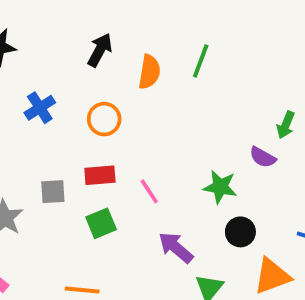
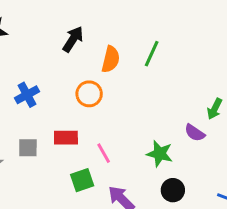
blue cross: (40, 108) -> (27, 95), moved
orange circle: (104, 119) -> (89, 94), moved
green square: (101, 223) -> (82, 180), moved

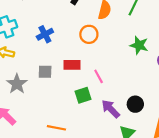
green star: (160, 154) -> (139, 45), moved
black circle: (173, 190) -> (135, 104), moved

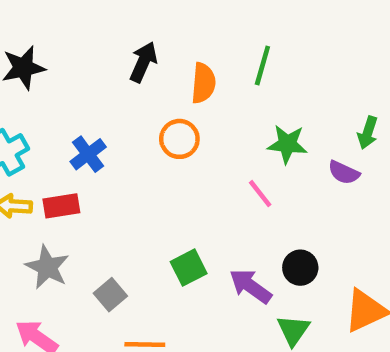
red rectangle: (72, 65) -> (61, 206), moved
gray square: (45, 72) -> (110, 295), moved, turned -32
pink line: (99, 76) -> (260, 194), moved

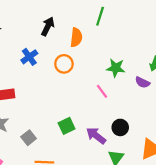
green line: (262, 66) -> (100, 16), moved
blue cross: (88, 154) -> (29, 57), moved

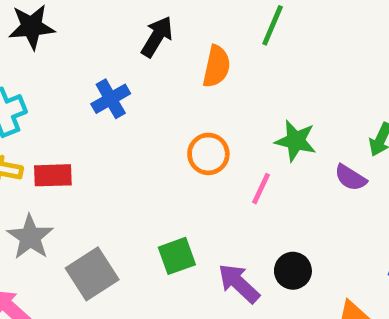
orange circle: (64, 64) -> (208, 154), moved
pink line: (102, 91) -> (261, 189), turned 56
gray square: (29, 138) -> (92, 274), size x1.5

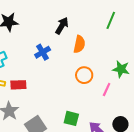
orange semicircle: (216, 66) -> (79, 44), moved
green square: (177, 256) -> (71, 118), turned 35

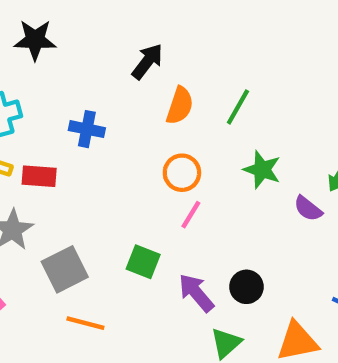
green line: (111, 20) -> (238, 107), moved
blue cross: (43, 52) -> (87, 129), moved, turned 35
pink line: (107, 90) -> (191, 215), moved

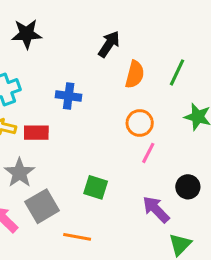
green square: (143, 262) -> (96, 187), moved
gray square: (65, 269) -> (42, 206), moved
black circle: (246, 287) -> (188, 187), moved

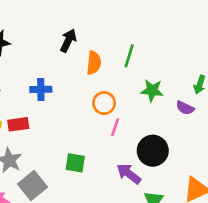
black circle: (188, 187) -> (153, 151), size x1.5

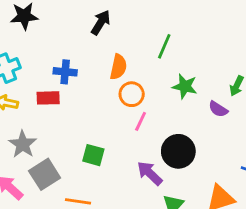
orange semicircle: (94, 63) -> (118, 67), moved
red rectangle: (18, 124) -> (48, 98), moved

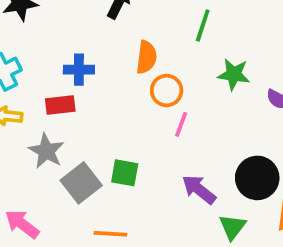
gray star: (23, 144) -> (46, 151), moved
black circle: (178, 151) -> (257, 178), moved
gray square: (45, 174) -> (81, 183), moved

